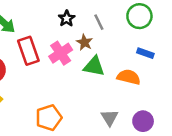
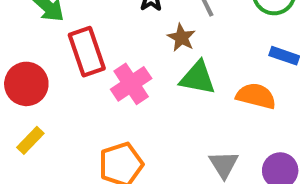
pink cross: (61, 53) -> (131, 84), moved

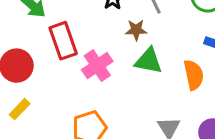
brown star: (181, 38) -> (136, 30), turned -30
orange semicircle: (256, 96) -> (194, 75), turned 64

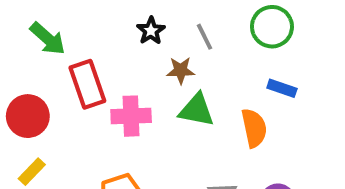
pink cross: (97, 66) -> (131, 116), turned 32

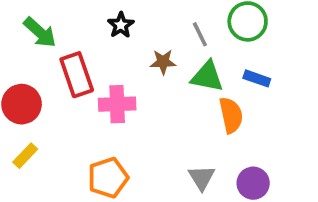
black star: (151, 31) -> (121, 25), moved
gray line: (204, 37) -> (200, 34), moved
green triangle: (197, 110) -> (207, 77), moved

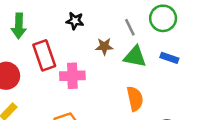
black star: (121, 25) -> (75, 21), turned -30
green arrow: (40, 32) -> (19, 26), turned 50
orange semicircle: (231, 115) -> (135, 99), moved

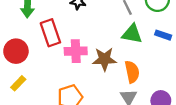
brown star: (104, 46) -> (104, 59), moved, size x1.5

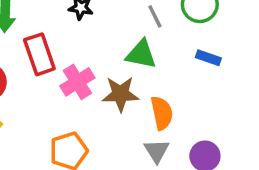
green triangle: (132, 34) -> (141, 54), moved
pink cross: (76, 51) -> (77, 82), turned -30

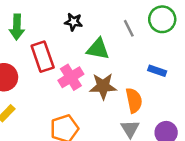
green triangle: (141, 54) -> (98, 49), moved
blue rectangle: (208, 58) -> (157, 71), moved

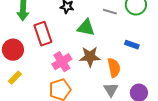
gray line: (129, 28) -> (110, 12), turned -48
pink cross: (71, 77) -> (62, 62), moved

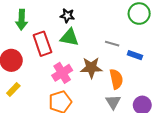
gray line: (110, 12) -> (112, 44), moved
green triangle: (86, 28) -> (69, 37), moved

